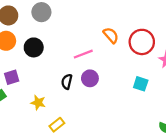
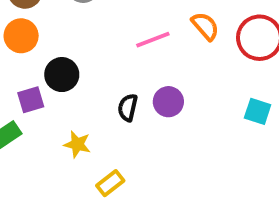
black circle: (34, 47) -> (62, 75), moved
pink line: (83, 54) -> (153, 40), moved

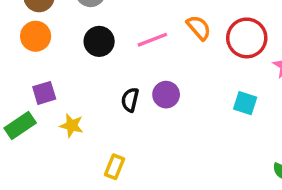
black circle: (62, 75) -> (99, 41), moved
yellow star: (77, 144) -> (72, 126), moved
yellow rectangle: (110, 183) -> (115, 167), turned -30

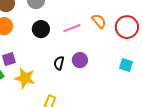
yellow star: (72, 126) -> (25, 78), size x1.5

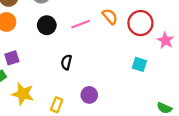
purple circle: (80, 60) -> (89, 95), moved
yellow star: (25, 78) -> (23, 94), moved

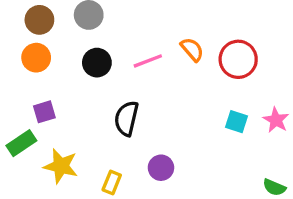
pink star: (165, 40) -> (276, 120), moved
black semicircle: (66, 62) -> (126, 118), size x1.5

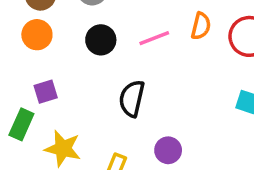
orange semicircle: (192, 49) -> (201, 26), turned 55
green rectangle: (21, 143) -> (21, 124), turned -32

